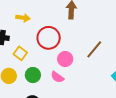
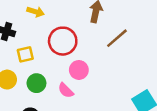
brown line: (94, 49) -> (117, 38), moved
yellow square: (20, 53) -> (25, 54), turned 32

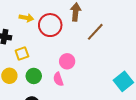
red circle: (63, 41) -> (50, 25), moved
pink semicircle: (66, 90) -> (58, 79), turned 32

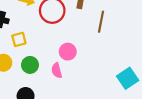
brown line: (95, 32) -> (101, 22), turned -36

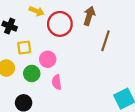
pink circle: (68, 52) -> (48, 59), moved

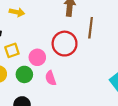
red circle: (60, 24) -> (65, 44), moved

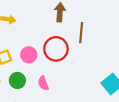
pink circle: (37, 57) -> (29, 55), moved

